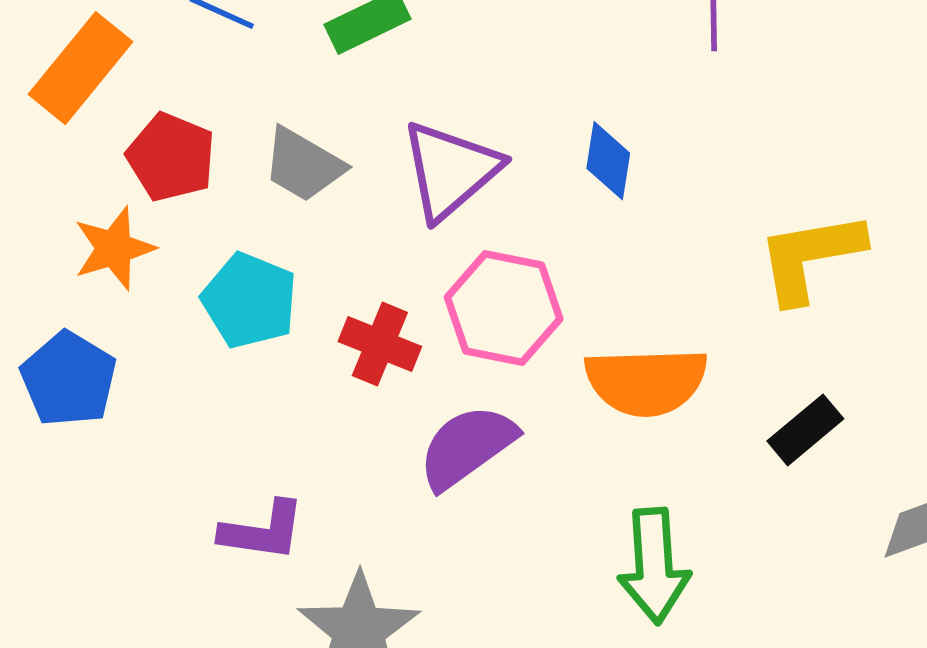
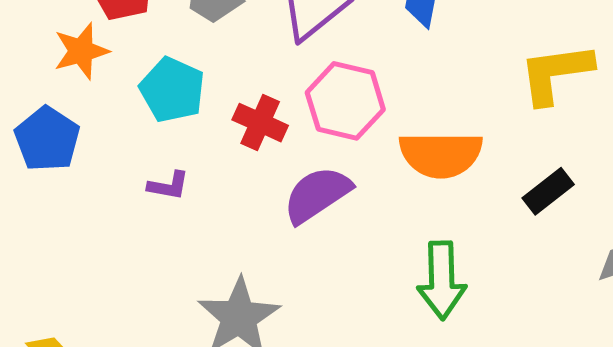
purple L-shape: (263, 531) -> (168, 186), moved, size x0.7

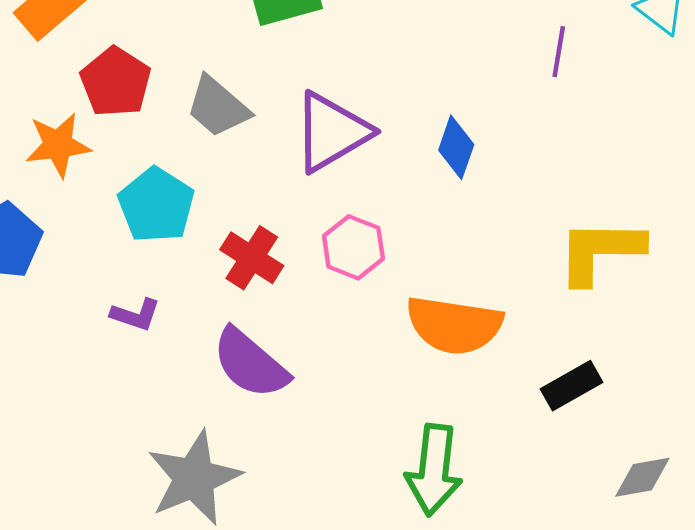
pink hexagon: (345, 101) -> (353, 247), size x0.7
purple semicircle: (317, 195) -> (250, 363), moved, turned -114

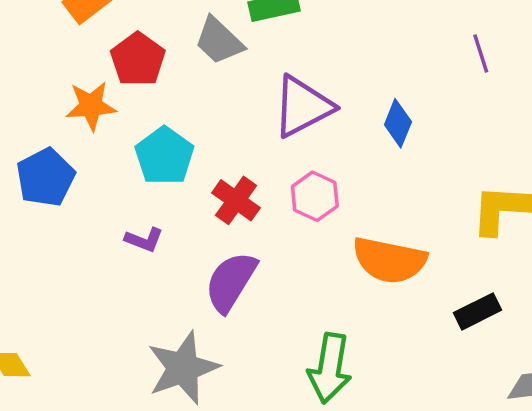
purple line: (559, 52) -> (481, 53), turned -30
gray trapezoid: (218, 107) -> (219, 41), moved
purple semicircle: (250, 363) -> (231, 282), turned 78
green arrow: (434, 470) -> (330, 368), moved

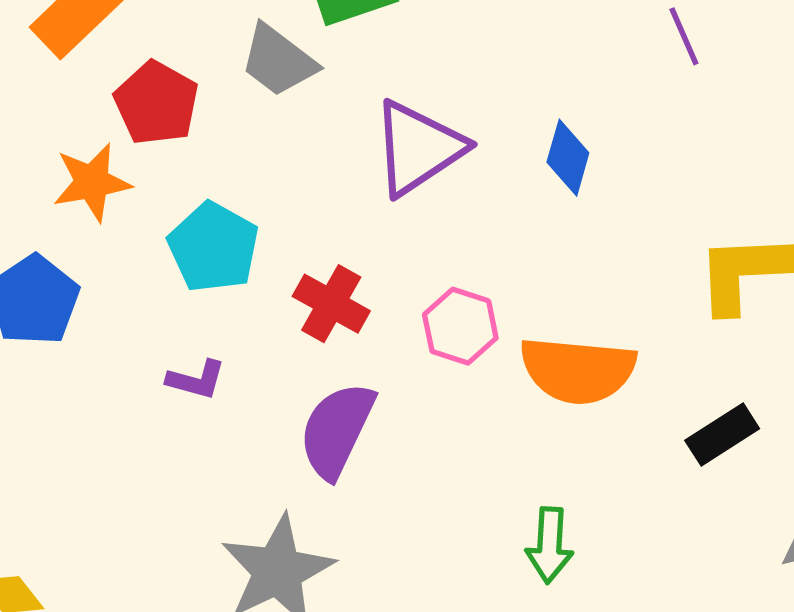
pink hexagon: (315, 196) -> (460, 326), moved
green arrow: (330, 368) -> (550, 545), moved, size x0.7

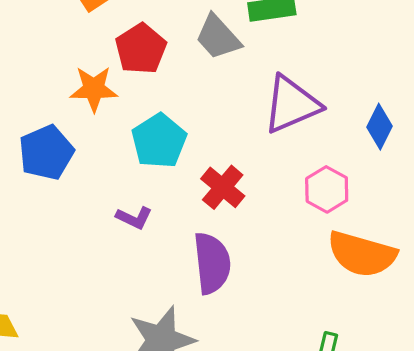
pink hexagon: (460, 326) -> (327, 189), moved
purple semicircle: (337, 430) -> (212, 263), turned 138

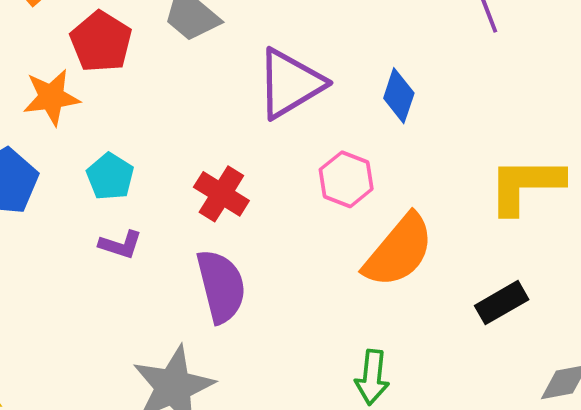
cyan pentagon: (159, 141) -> (110, 177), moved, size x0.7
orange semicircle: (362, 254) -> (399, 251), turned -58

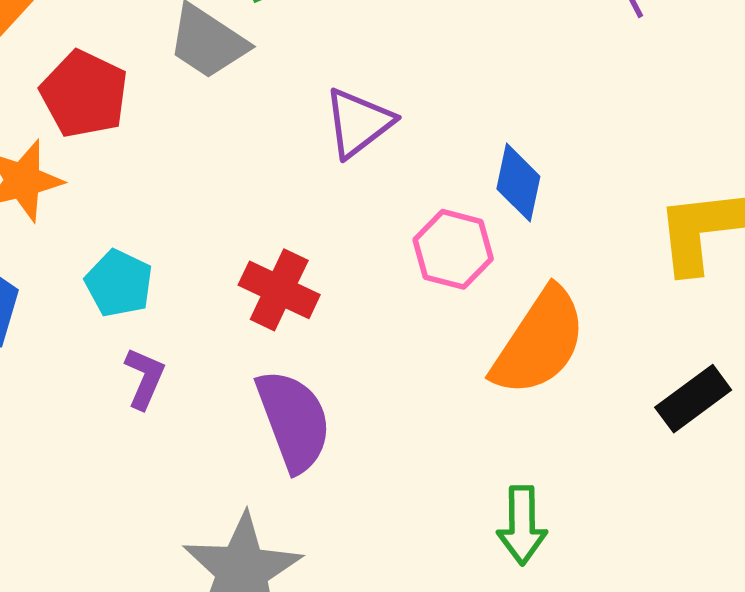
purple triangle: (290, 83) -> (358, 123), size x0.7
blue diamond: (399, 96) -> (518, 183), moved
purple L-shape: (121, 245) -> (145, 378), turned -78

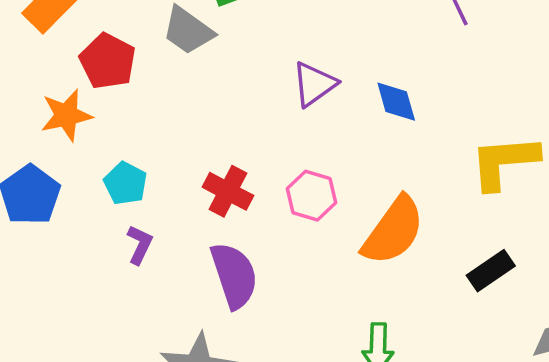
purple triangle: (358, 123) -> (314, 84), moved
blue diamond: (518, 183) -> (396, 102), moved, turned -30
pink hexagon: (453, 249) -> (311, 196), moved

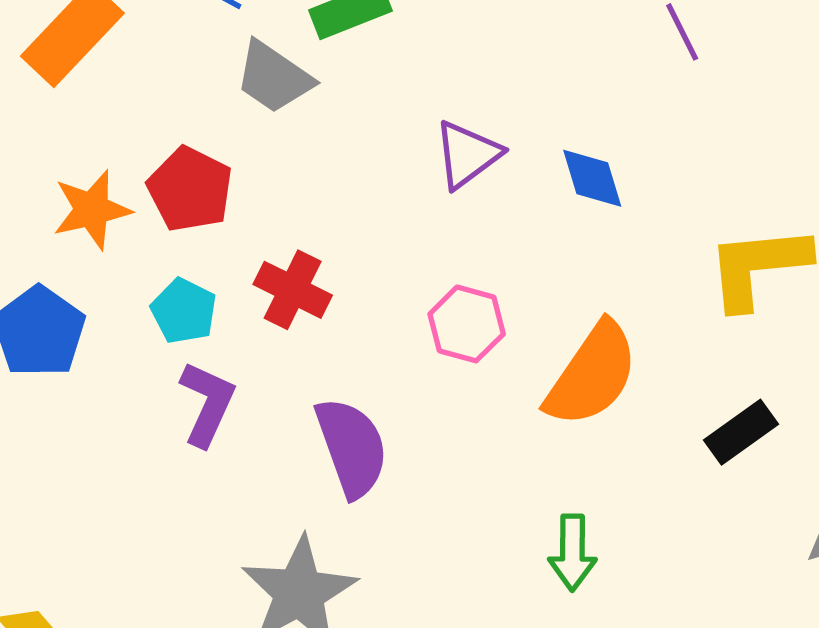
red pentagon: (108, 61) -> (190, 189), moved
red cross: (228, 191) -> (293, 290), moved
purple L-shape: (140, 245) -> (207, 404), size x1.4

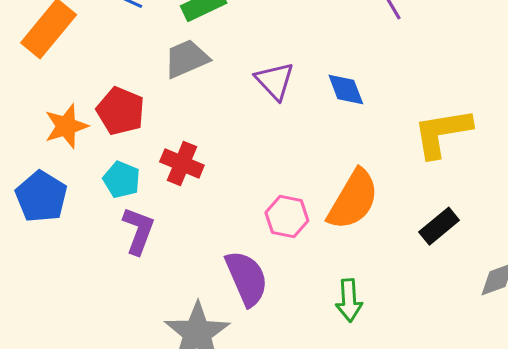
gray trapezoid: (274, 77) -> (186, 59), moved, turned 126
purple triangle: (467, 154) -> (275, 81), turned -33
pink hexagon: (467, 324) -> (287, 217), moved
purple semicircle: (352, 447) -> (247, 278), moved

